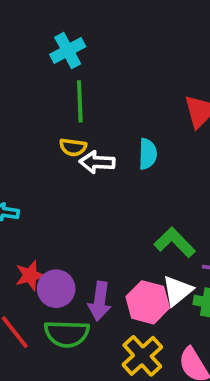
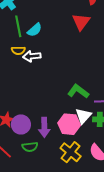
cyan semicircle: (148, 154) -> (35, 30), moved, turned 56
green semicircle: (67, 334) -> (30, 147), size x0.7

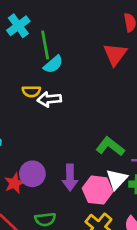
green line: (18, 26) -> (45, 45), moved
purple circle: (21, 124) -> (32, 174), moved
purple arrow: (44, 127) -> (70, 178), moved

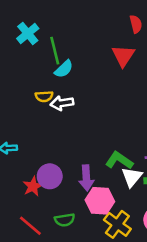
green L-shape: (110, 147) -> (119, 160), moved
pink hexagon: (98, 190) -> (100, 201), moved

